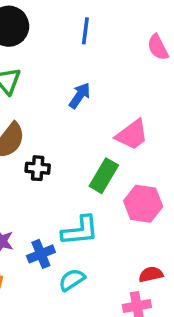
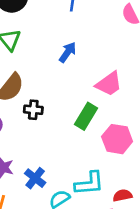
cyan L-shape: (80, 231) -> (89, 183), moved
blue cross: (41, 254) -> (35, 178), turned -30

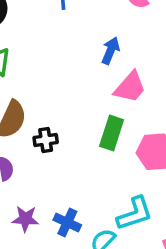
blue arrow: (68, 52) -> (111, 51), moved

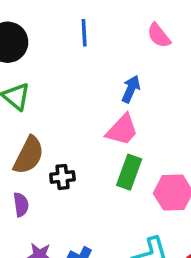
pink trapezoid: (130, 87) -> (122, 130), moved

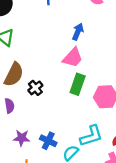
black cross: (62, 177) -> (35, 88), turned -32

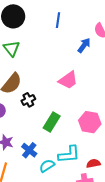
blue arrow: (78, 32) -> (84, 45), moved
green rectangle: (78, 84) -> (52, 122), moved

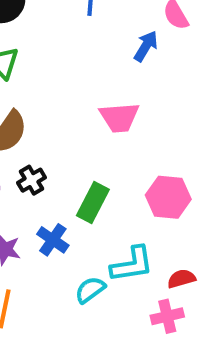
pink trapezoid: (68, 80) -> (119, 117), turned 35
black cross: (28, 100) -> (32, 180), moved
blue cross: (29, 150) -> (53, 240), moved

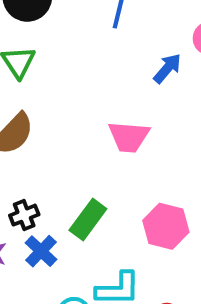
black cross: (32, 180) -> (24, 215), moved

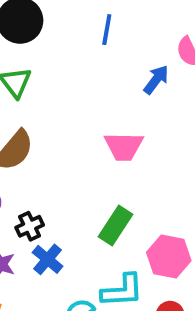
green rectangle: (88, 219) -> (115, 226), moved
pink hexagon: (166, 226) -> (169, 257), moved

